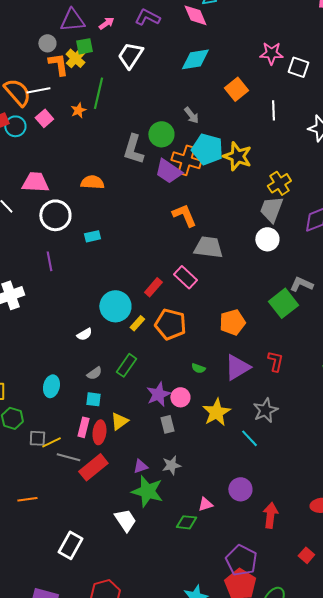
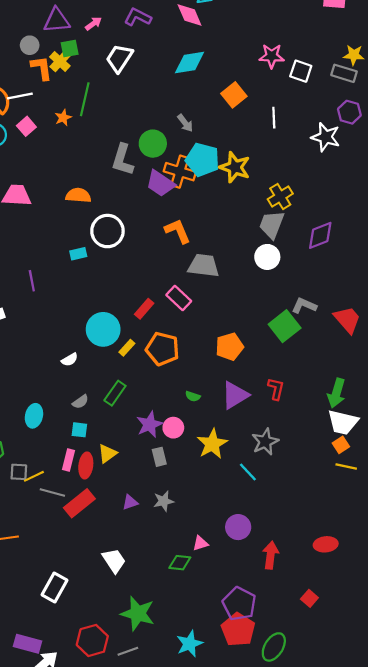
white circle: (55, 215) -> (107, 231), moved
green star: (147, 491) -> (138, 613), moved

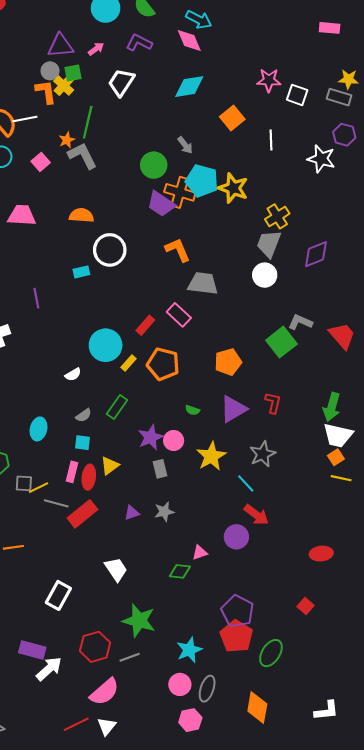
gray circle: (30, 45) -> (50, 71), moved
pink square: (26, 126) -> (41, 162), moved
gray L-shape: (123, 160) -> (82, 156), moved, turned 136
red arrow: (271, 555) -> (256, 515), moved, turned 120

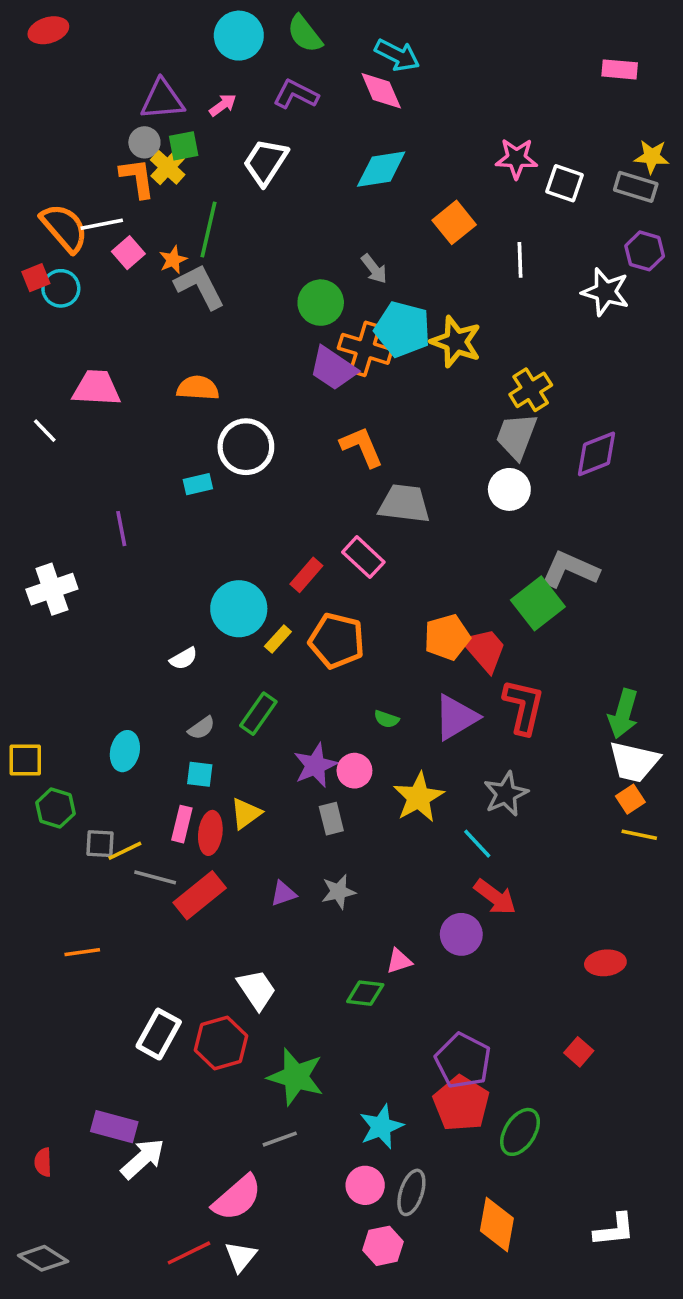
pink square: (41, 162) -> (128, 253), moved
gray L-shape: (300, 322) -> (570, 570), size x1.4
red trapezoid: (342, 336) -> (484, 650), moved
red L-shape: (273, 403) -> (524, 707), size x1.5
red hexagon: (95, 647) -> (221, 1043), moved

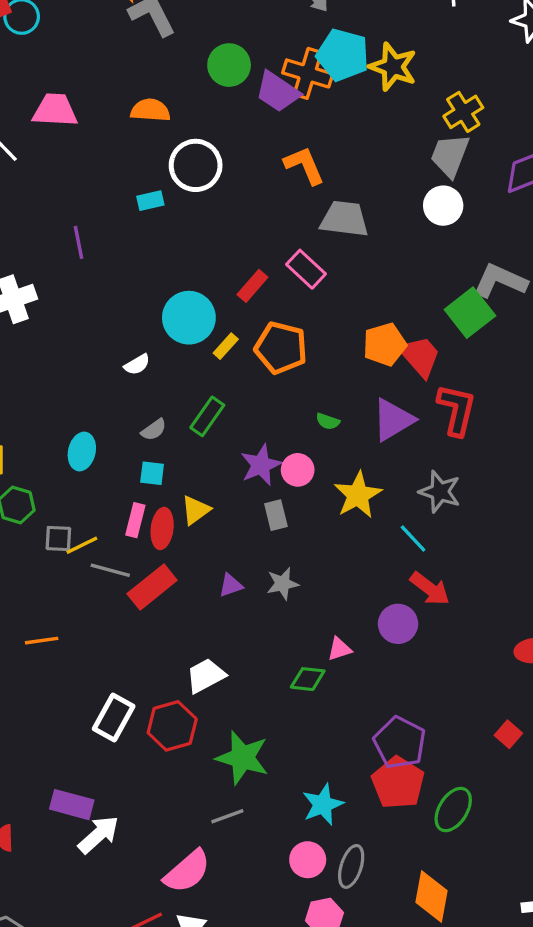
green circle: (321, 303) -> (229, 65), moved
gray star: (506, 794) -> (440, 492), turned -30
white trapezoid: (257, 990) -> (206, 676), turned -84

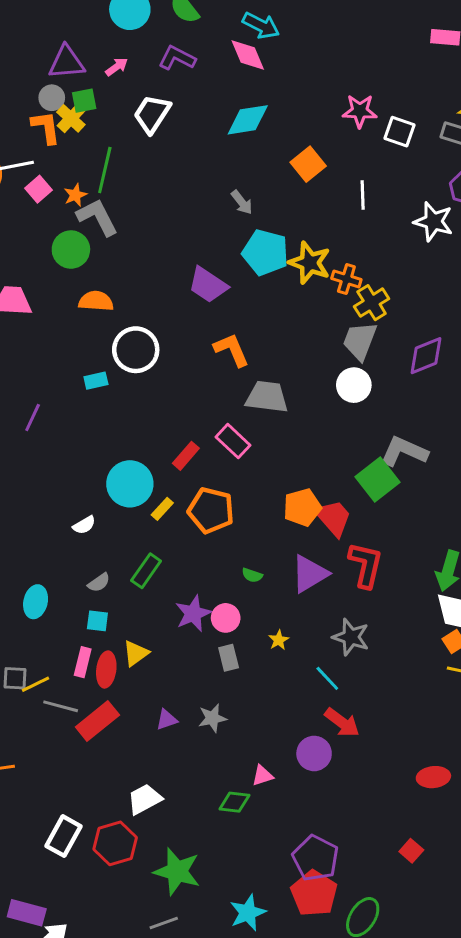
green circle: (229, 65) -> (71, 250), moved
orange cross: (308, 73) -> (346, 279), moved, size x0.7
purple line: (78, 242) -> (33, 418), turned 36
yellow star: (358, 495) -> (279, 640), size x0.5
gray rectangle: (276, 515) -> (229, 658), moved

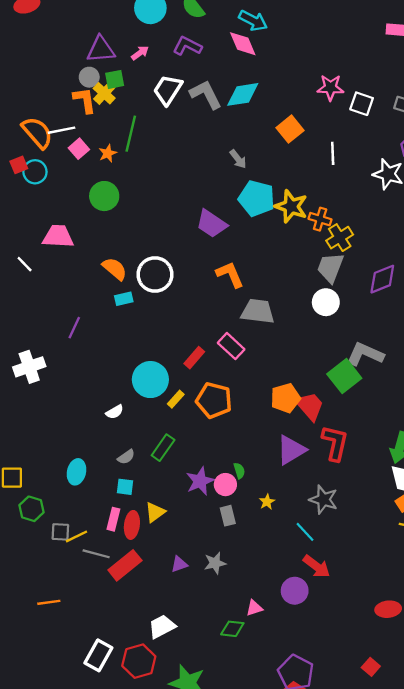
gray L-shape: (97, 217) -> (206, 94), moved
orange semicircle: (96, 301) -> (115, 269), moved, turned 36
green semicircle: (252, 575) -> (239, 471), moved, turned -126

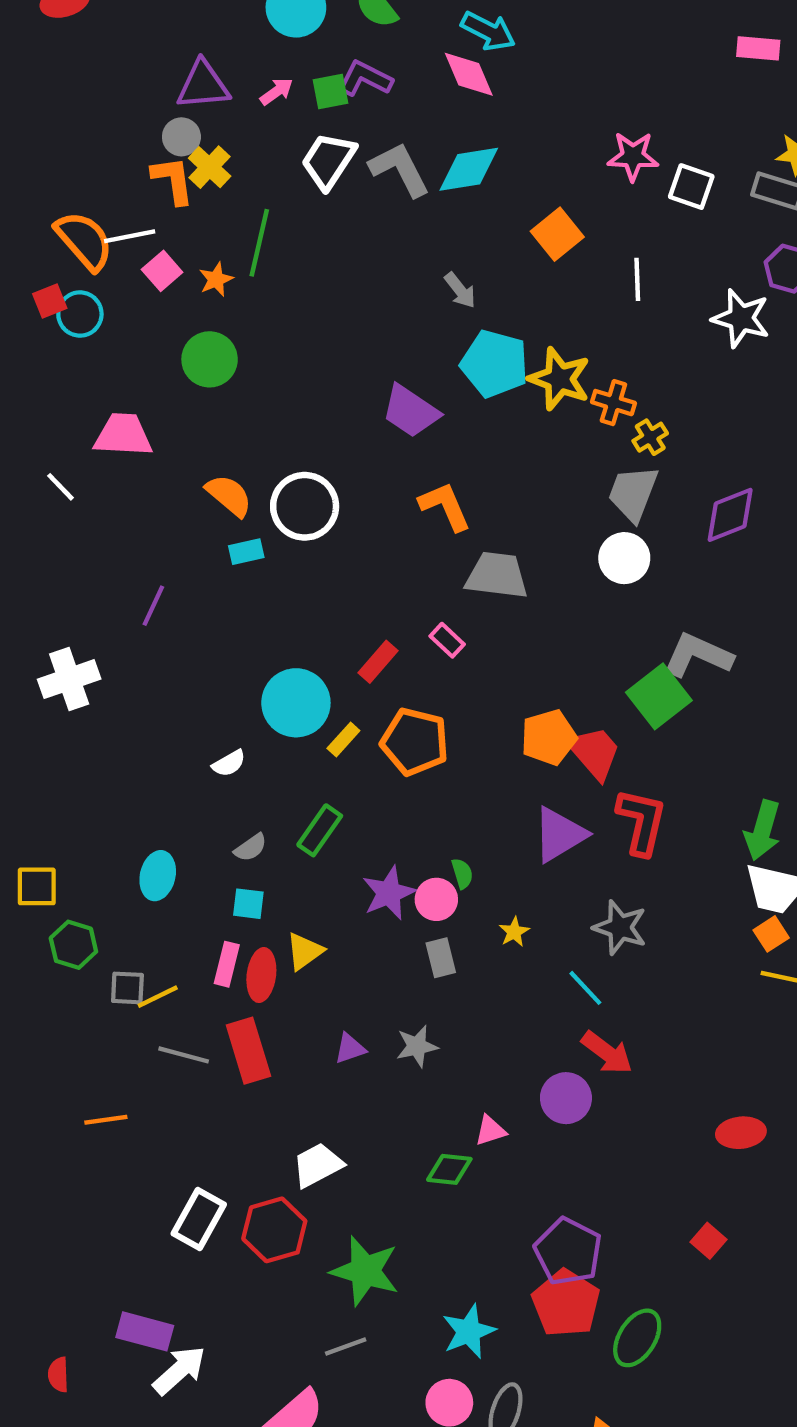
green square: (115, 79) -> (331, 92), moved
yellow cross: (340, 238) -> (650, 437), size x0.7
pink rectangle: (231, 346) -> (447, 640), size x0.7
gray line: (96, 554) -> (184, 1055), moved
red rectangle: (125, 565) -> (248, 1051), turned -68

